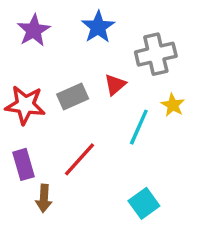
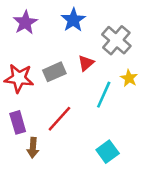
gray cross: (156, 54) -> (116, 40), turned -36

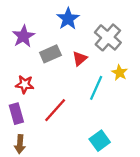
purple star: (25, 22) -> (23, 36), moved
gray rectangle: (54, 72) -> (50, 54), moved
red star: (19, 78) -> (25, 84), moved, size x0.7
brown arrow: (33, 148) -> (20, 144), moved

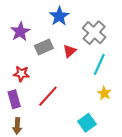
yellow star: (120, 73) -> (104, 93), moved
cyan line: (96, 88) -> (99, 64), moved

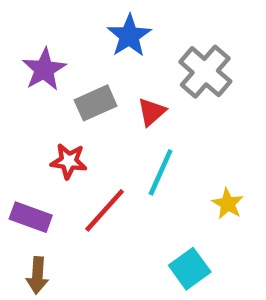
cyan line: (99, 64) -> (161, 172), moved
red star: (21, 74) -> (69, 161), moved
purple rectangle: (14, 99) -> (31, 217), turned -54

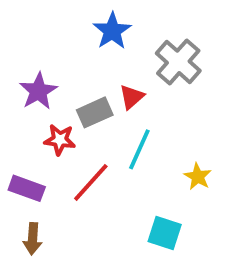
purple star: (44, 69) -> (38, 91), moved
gray rectangle: (96, 103) -> (95, 112), moved
cyan square: (190, 269) -> (165, 233), turned -36

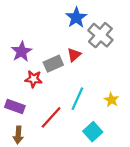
blue star: (112, 31) -> (76, 18), moved
cyan line: (139, 149) -> (77, 99), moved
red line: (91, 182) -> (51, 117), moved
cyan square: (165, 233) -> (93, 132), turned 30

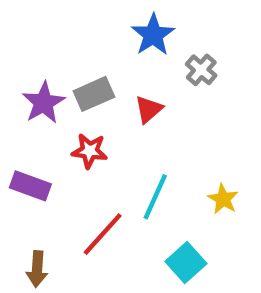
gray cross: (100, 35) -> (201, 70), size x0.6
gray rectangle: (53, 64) -> (94, 94), moved
red star: (34, 79) -> (90, 151), moved
purple rectangle: (15, 106) -> (30, 186), moved

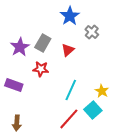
gray rectangle: (94, 94) -> (43, 43), turned -36
red line: (103, 234) -> (69, 119), moved
cyan square: (186, 263) -> (93, 110), moved

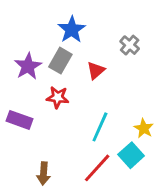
blue star: (70, 16) -> (72, 30), moved
brown arrow: (17, 123) -> (43, 174), moved

